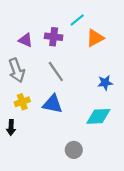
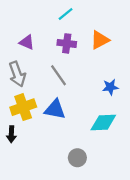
cyan line: (77, 20) -> (66, 14), moved
purple cross: (54, 37) -> (67, 43), moved
yellow cross: (22, 102) -> (23, 107), size x1.5

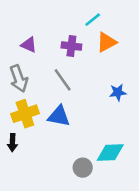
cyan line: (66, 14) -> (93, 20), moved
cyan diamond: (103, 122) -> (110, 153), moved

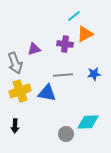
purple triangle: (29, 45) -> (34, 49), moved, turned -40
purple cross: (71, 46) -> (65, 44), moved
gray line: (63, 80) -> (63, 75), moved, turned -60
black arrow: (12, 143) -> (15, 126), moved

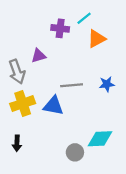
purple cross: (65, 44) -> (60, 28), moved

